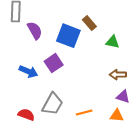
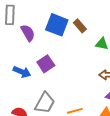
blue square: (68, 36) -> (57, 25), moved

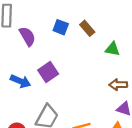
blue square: (57, 25) -> (61, 27), size x0.6

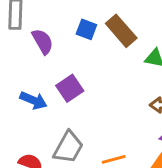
brown rectangle: (87, 28) -> (121, 31), size x1.5

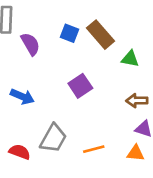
purple square: (70, 88) -> (80, 86), moved

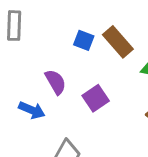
purple semicircle: (30, 44) -> (56, 82), moved

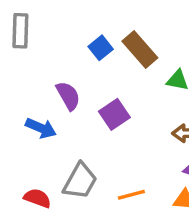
blue square: (84, 40) -> (101, 48), turned 30

